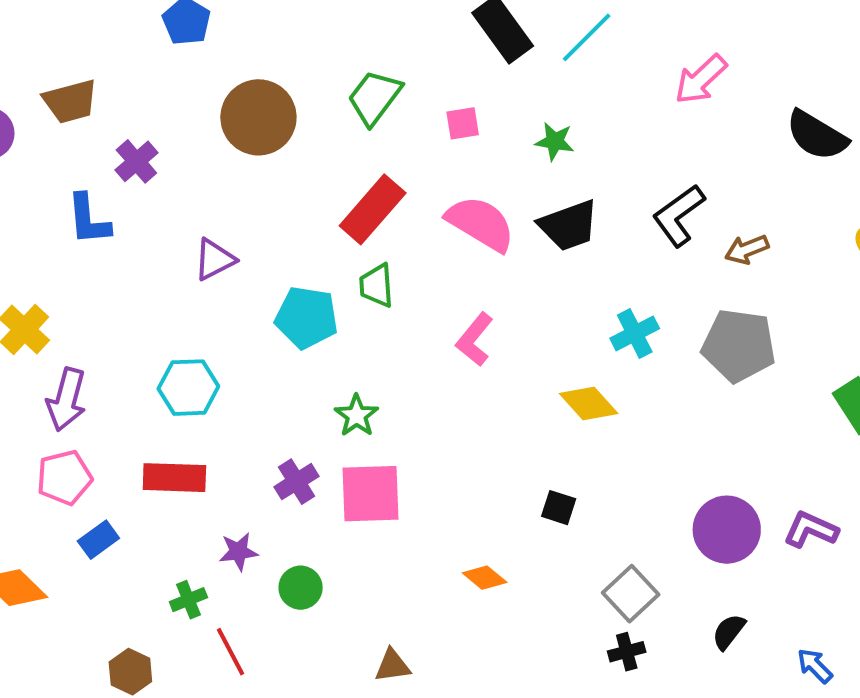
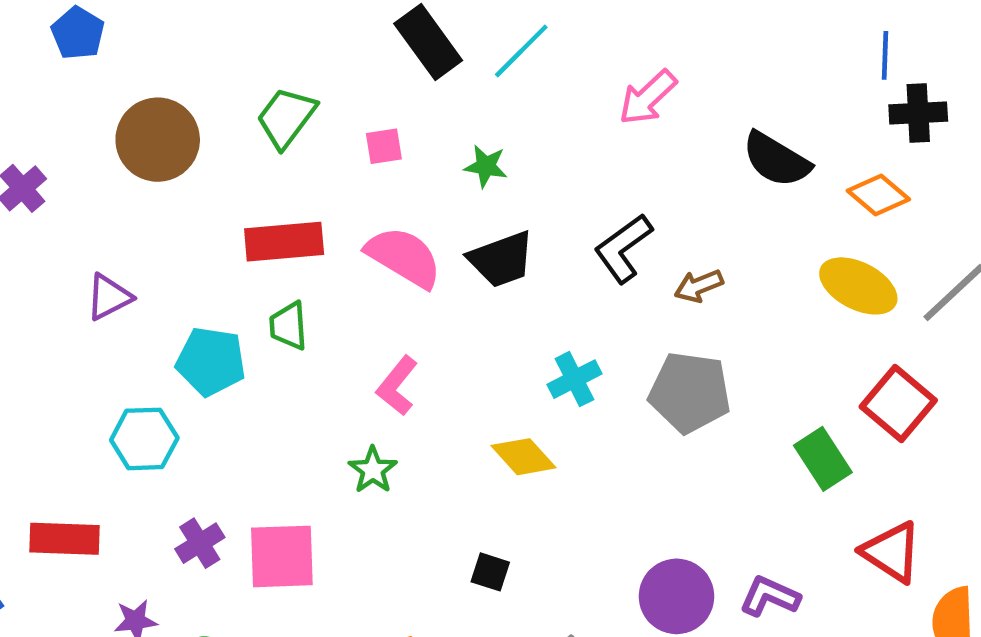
red rectangle: (373, 209) -> (284, 242), turned 44
cyan hexagon: (188, 388) -> (144, 439), moved
green star: (357, 416) -> (373, 470), moved

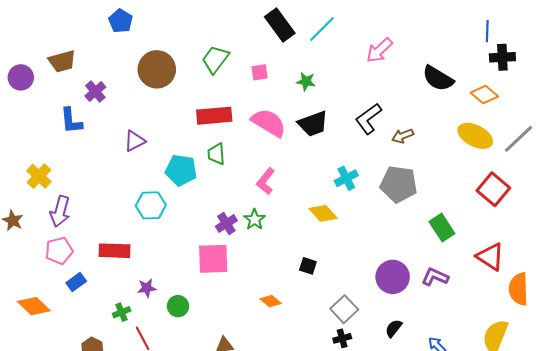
green rectangle: (823, 459) -> (442, 228), moved
purple cross: (200, 543) -> (226, 224), moved

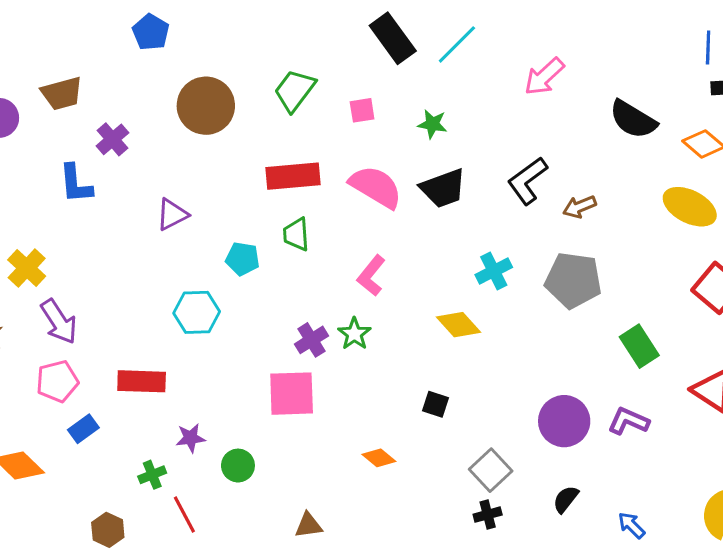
cyan pentagon: (181, 170) -> (243, 259), size x0.7
purple arrow: (60, 211) -> (59, 322), turned -48

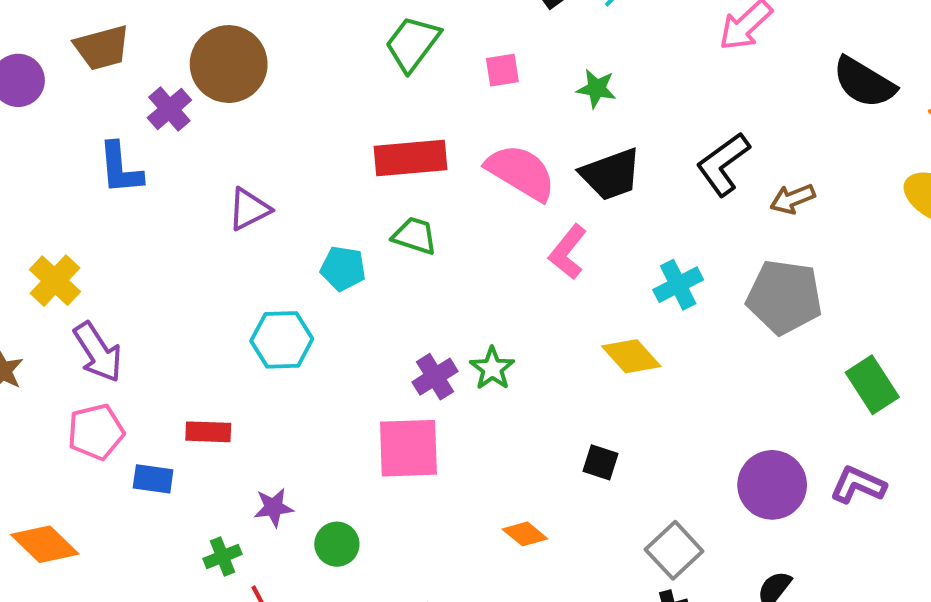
brown circle: (206, 106) -> (229, 64), moved
green trapezoid: (296, 234) -> (415, 236), turned 112
pink L-shape: (371, 276) -> (568, 252), moved
red rectangle: (142, 381) -> (208, 432), size x0.7
blue rectangle: (83, 429) -> (153, 479), moved, turned 44

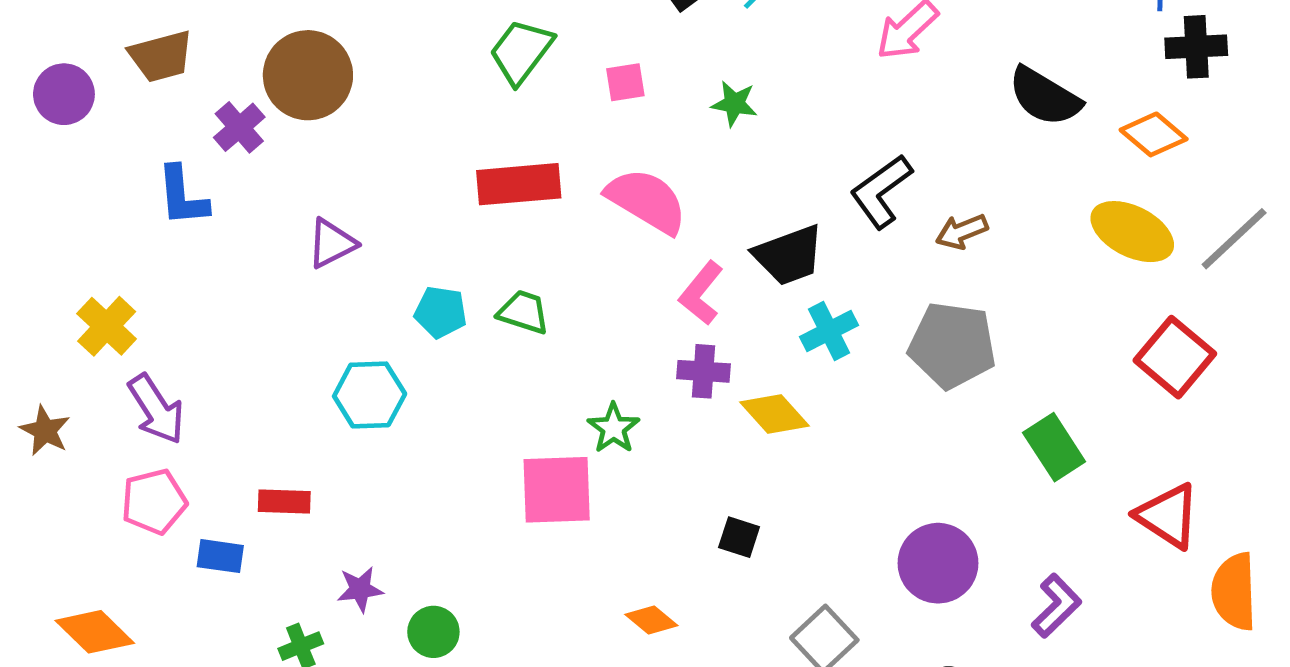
black trapezoid: (611, 174) -> (789, 255), moved
green trapezoid: (415, 236) -> (523, 312), moved
purple cross: (435, 377) -> (704, 371), moved, turned 36
pink square: (408, 448) -> (557, 490), moved
purple L-shape: (858, 485) -> (1056, 606), moved, turned 112

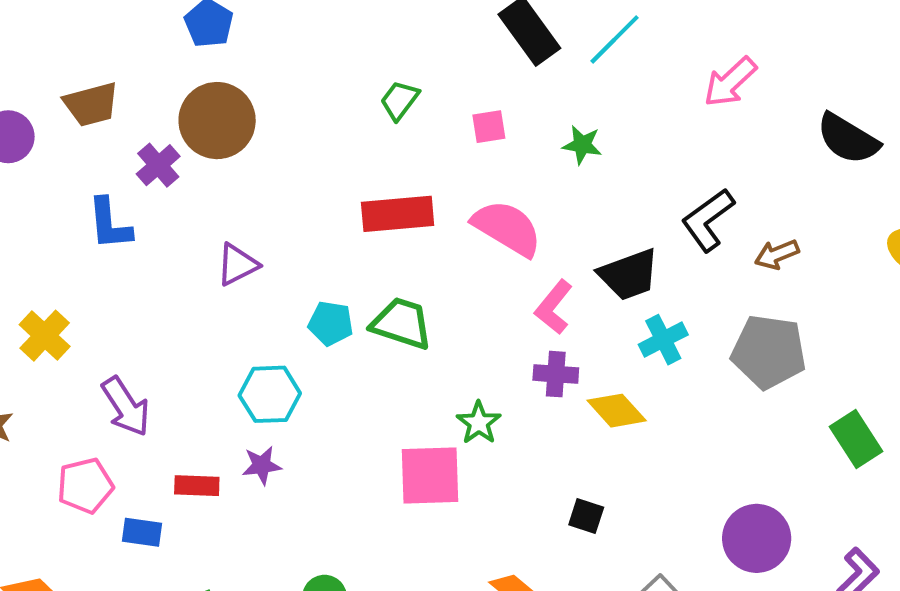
green trapezoid: (521, 52) -> (400, 100), size x0.7
green trapezoid: (523, 312) -> (402, 323), size x1.4
purple arrow: (156, 409) -> (126, 407), moved
purple star: (360, 589) -> (262, 465), moved

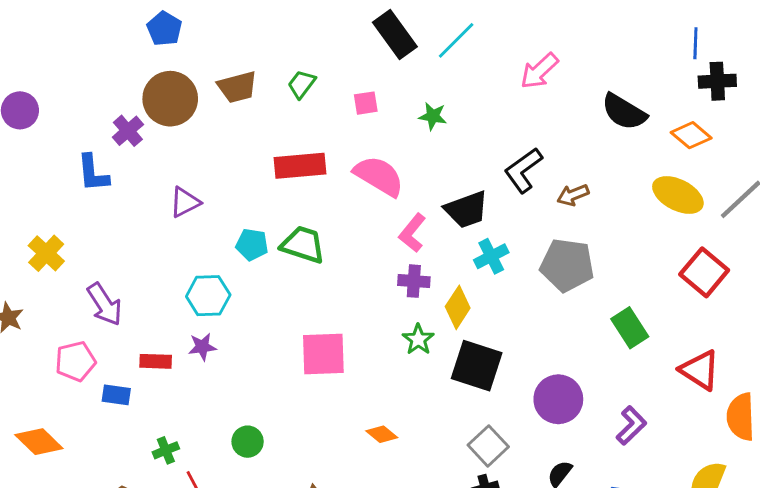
brown trapezoid: (91, 104) -> (237, 87), moved
yellow diamond: (617, 411) -> (458, 307), turned 75
green star: (479, 423) -> (418, 339), moved
black square: (586, 516) -> (477, 366), moved, size x2.0

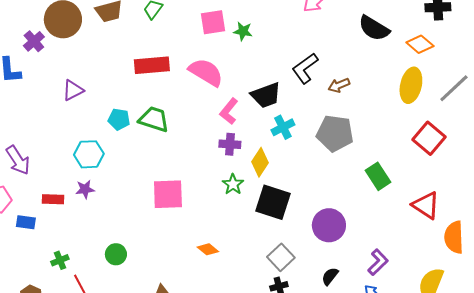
pink square: (366, 103) -> (213, 22), moved, size x1.5
yellow ellipse: (678, 195) -> (411, 85), turned 76
purple L-shape: (631, 426) -> (378, 262), moved

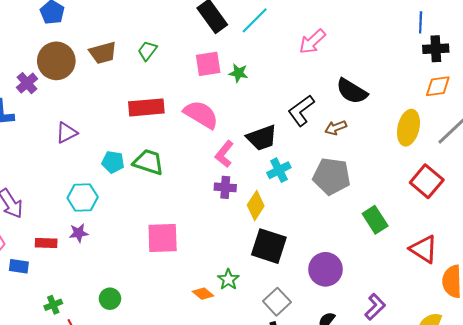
black semicircle: (374, 28) -> (352, 91), moved
orange diamond: (420, 44) -> (438, 86), moved, turned -48
green star: (233, 184) -> (228, 279), moved

